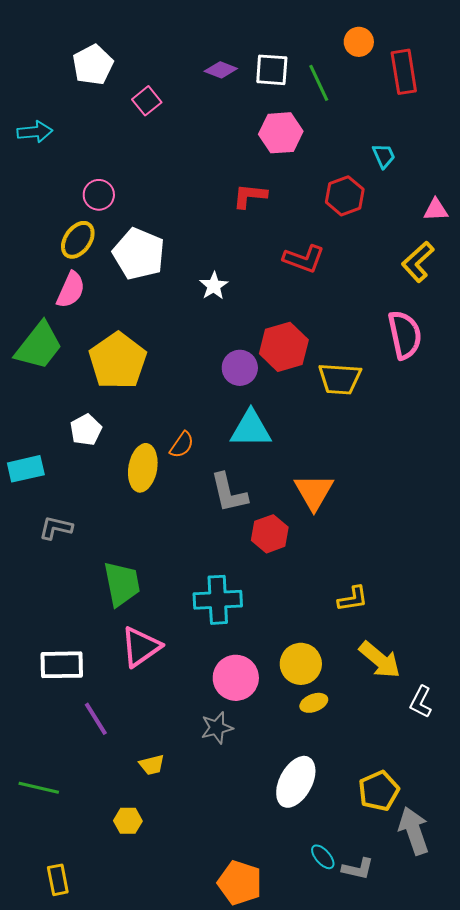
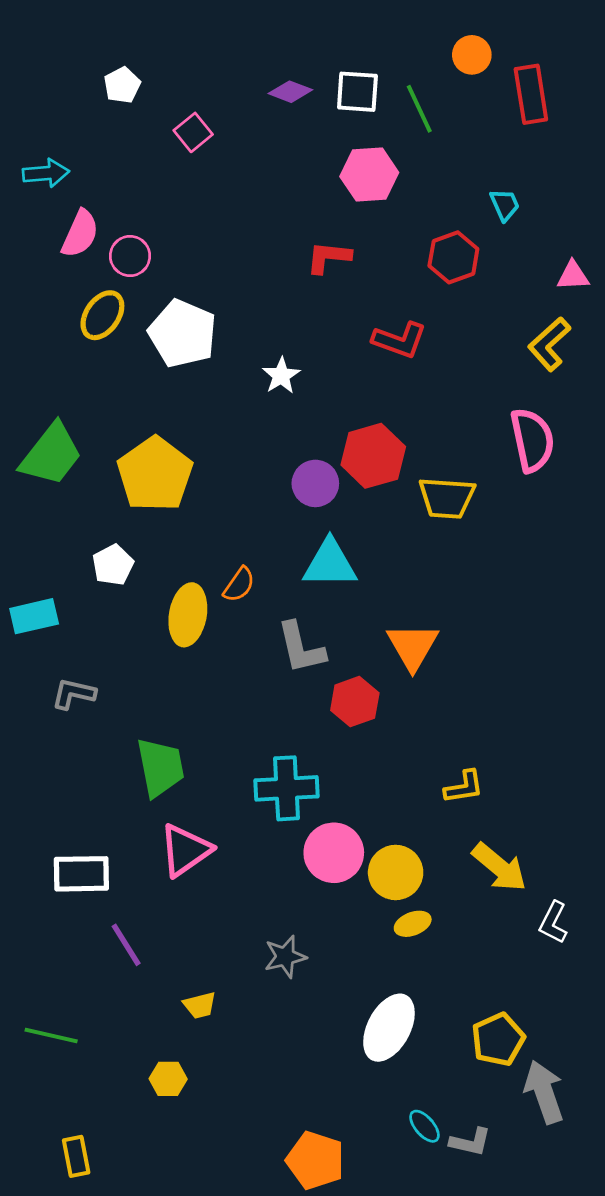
white pentagon: (93, 65) -> (122, 85), size x0.7
pink semicircle: (71, 290) -> (80, 234), moved
pink circle: (236, 678) -> (334, 853), moved

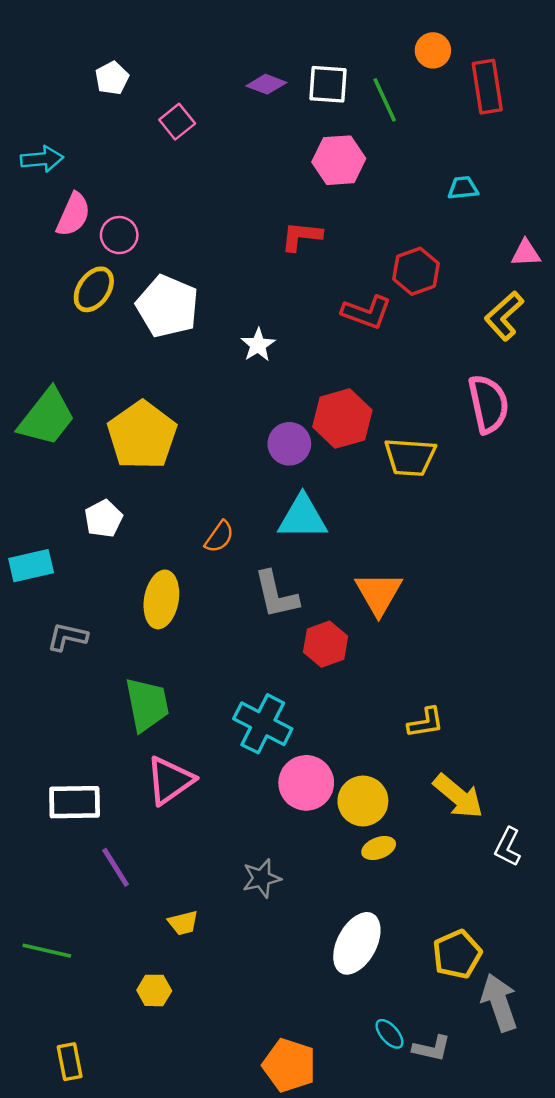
cyan trapezoid: (505, 205) -> (463, 188), turned -72
red hexagon: (453, 257) -> (416, 271), moved
yellow ellipse: (188, 615) -> (161, 599), moved
cyan cross: (286, 788) -> (263, 724), turned 30

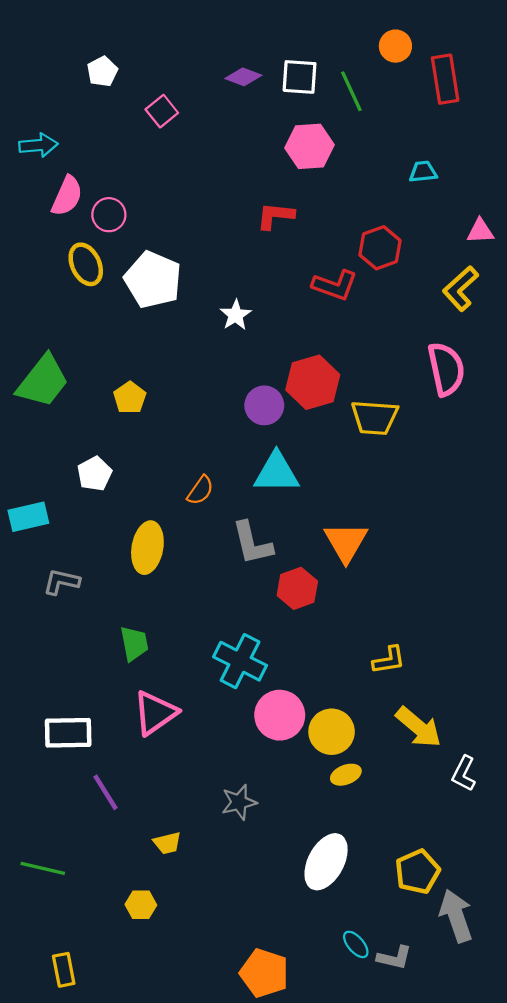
yellow ellipse: (94, 289) -> (86, 264), turned -60
yellow pentagon: (142, 435) -> (130, 398), size x0.5
green trapezoid: (147, 704) -> (134, 643), size x0.7

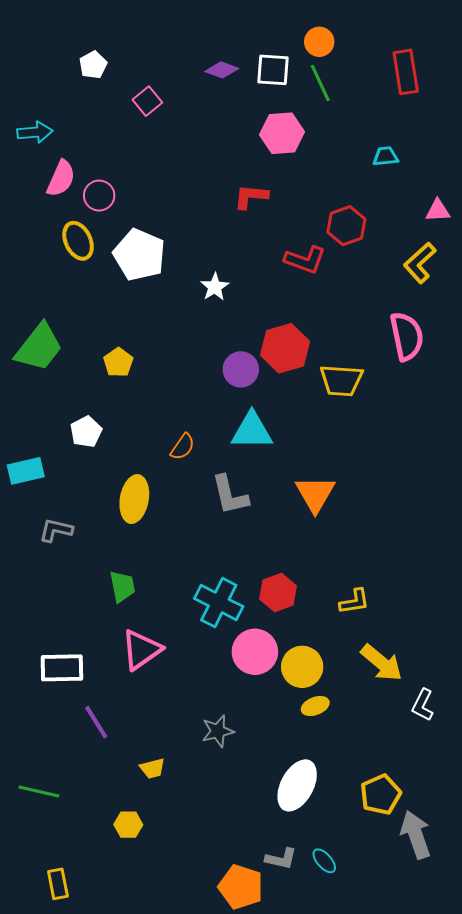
orange circle: (395, 46) -> (319, 42), moved
red hexagon: (297, 588) -> (278, 592), moved
gray L-shape: (394, 958) -> (281, 859), moved

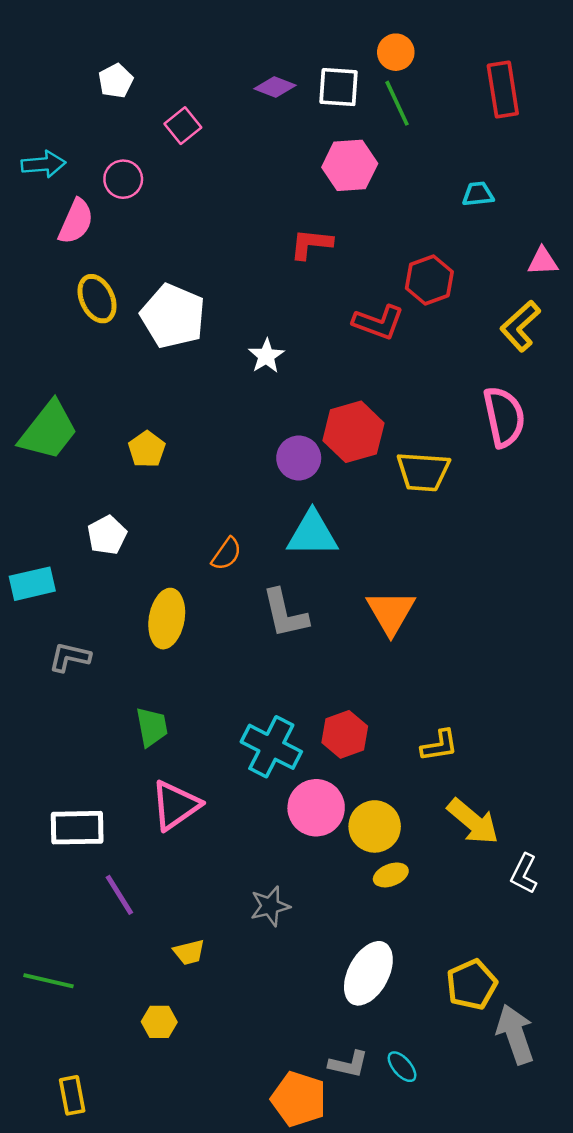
pink circle: (99, 196) -> (123, 179), moved

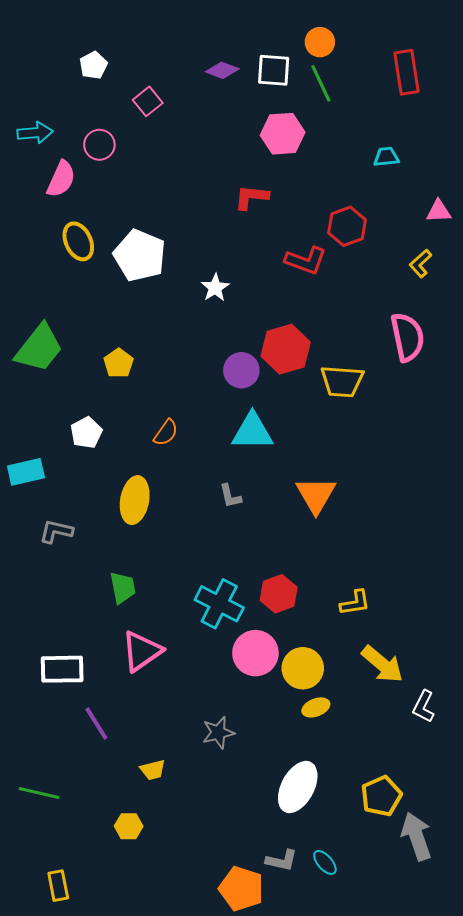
yellow L-shape: (520, 326) -> (421, 264), size x0.7
orange semicircle: (226, 554) -> (166, 433), moved
gray L-shape: (285, 614) -> (230, 496), size x0.6

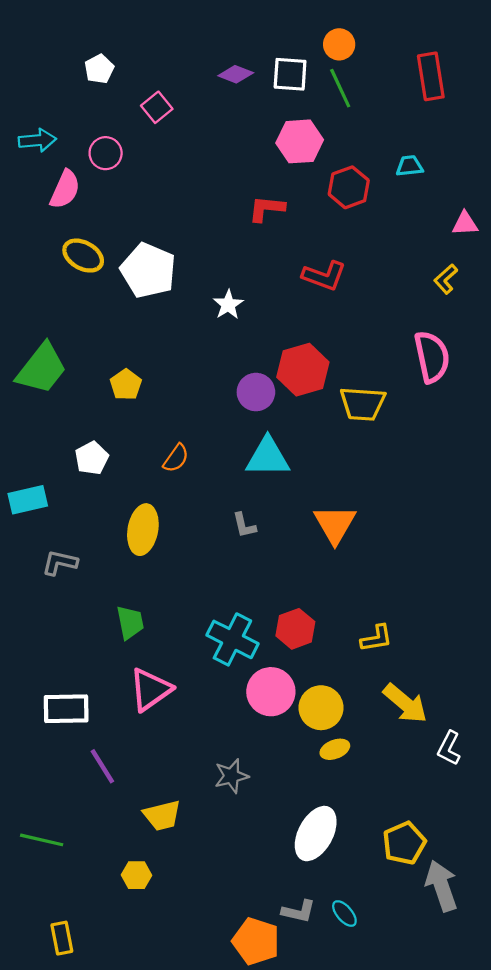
red hexagon: (347, 226) -> (349, 187), moved
yellow ellipse: (78, 241) -> (83, 256), turned -36
yellow trapezoid: (153, 770) -> (162, 815), size x1.4

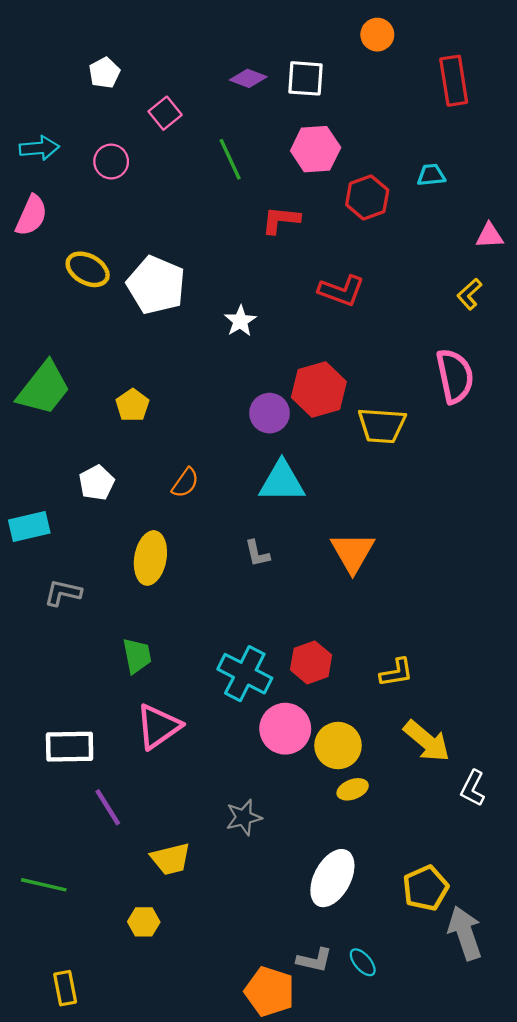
orange circle: (339, 44) -> (377, 35), moved
green line: (340, 88) -> (230, 159), moved
pink semicircle: (65, 189) -> (31, 215), moved

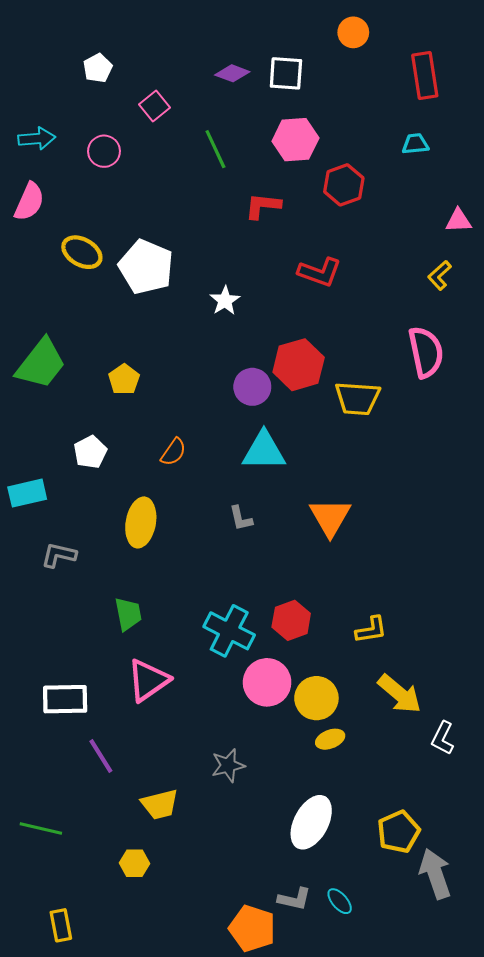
cyan trapezoid: (431, 175) -> (415, 144), moved

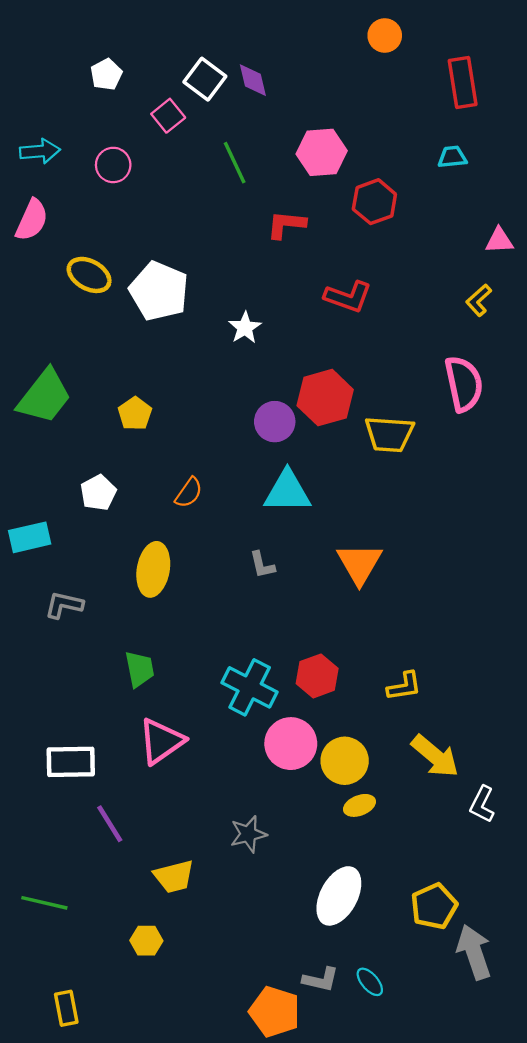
purple diamond: (232, 73) -> (253, 80), turned 56
white square: (286, 73) -> (205, 79), moved, turned 33

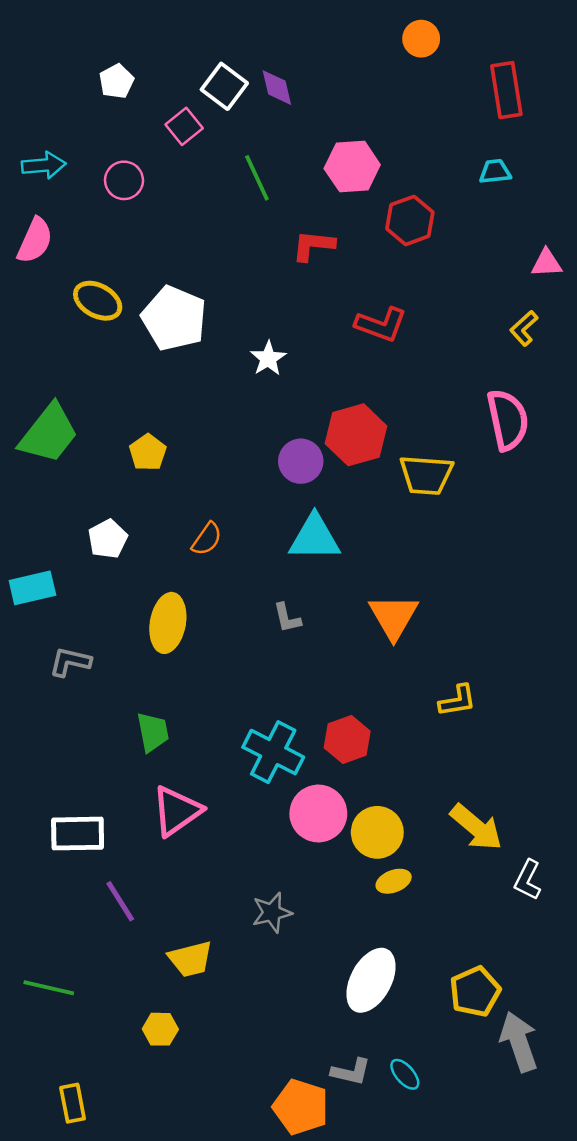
yellow L-shape: (404, 686) -> (457, 701), moved

